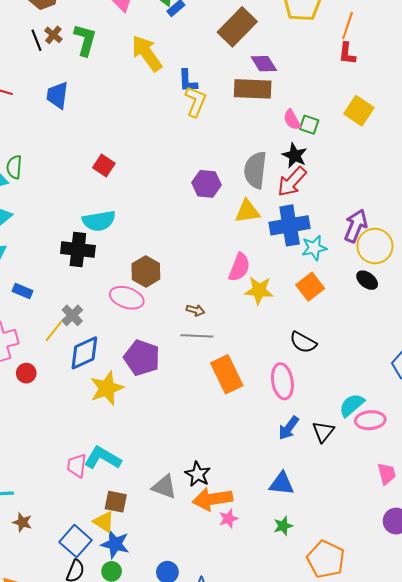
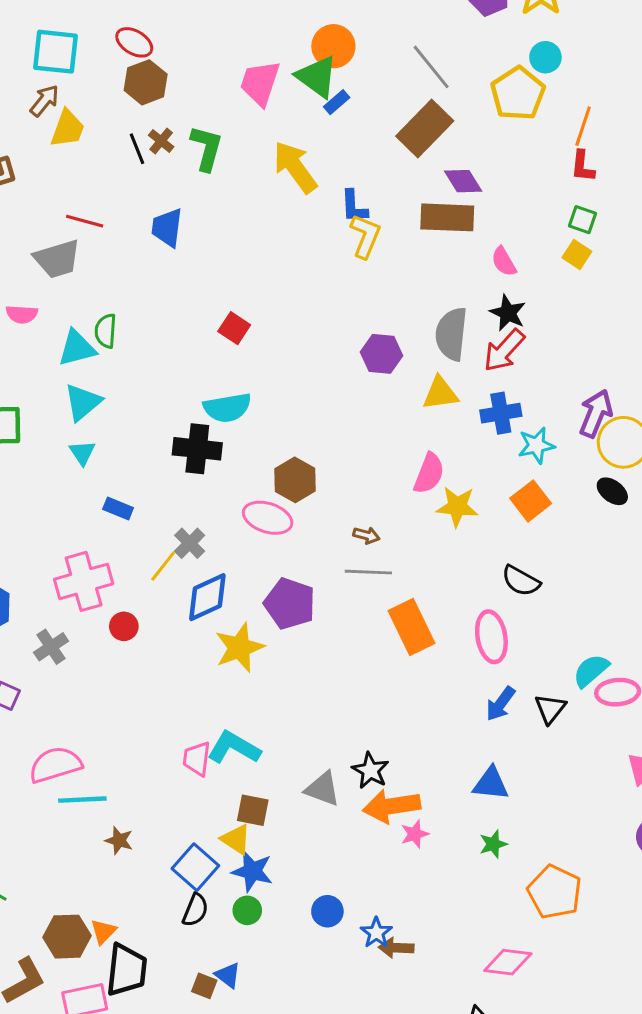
yellow square: (359, 111) -> (577, 254), moved, size x0.7
green square: (309, 125) -> (583, 220), moved
blue cross: (290, 225) -> (501, 413), size x0.7

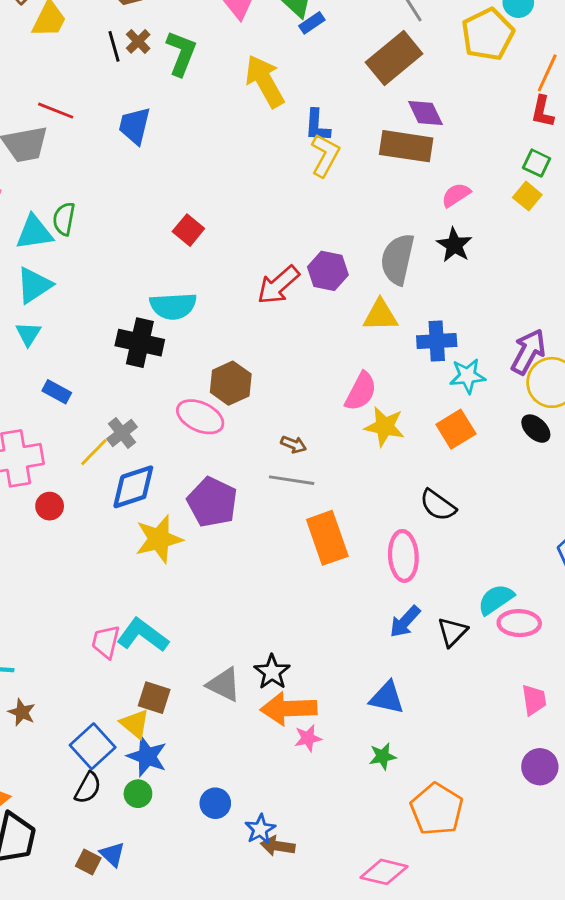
pink semicircle: (504, 262) -> (456, 195), turned 80
red arrow: (504, 350) -> (278, 285), moved

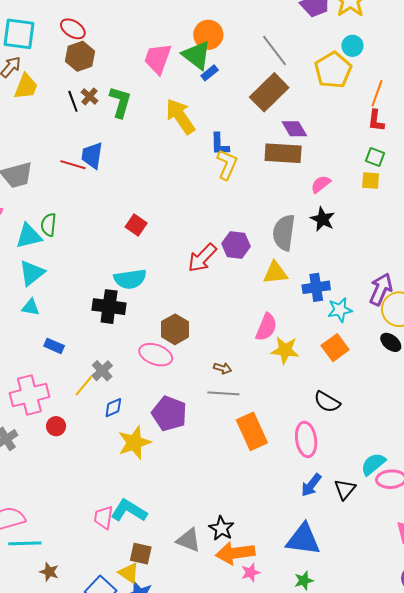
red line: (56, 111) -> (73, 165), moved
yellow square: (527, 196) -> (371, 181), turned -30
cyan triangle: (28, 334) -> (31, 307), turned -48
blue diamond: (133, 487) -> (113, 408), size x0.6
blue triangle: (387, 698) -> (303, 539), size x1.4

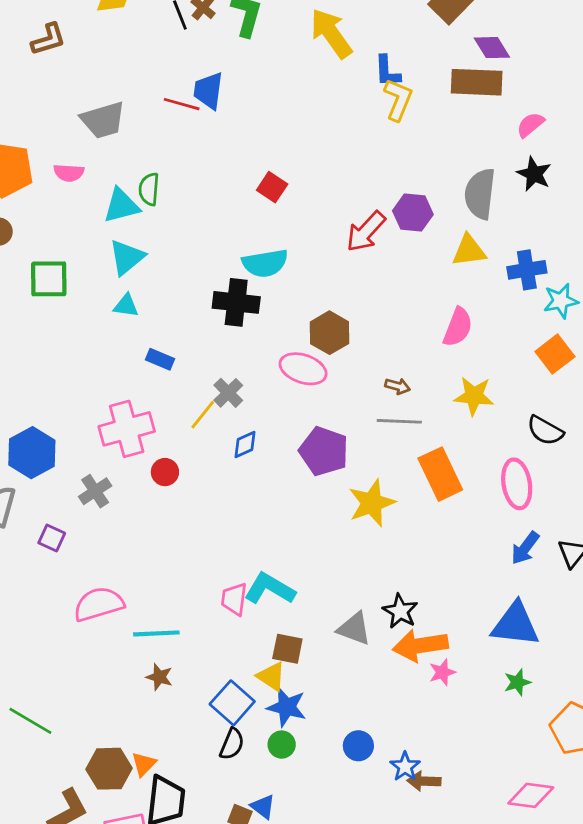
yellow star: (285, 350) -> (474, 396), moved
yellow star: (134, 443) -> (372, 503), moved
cyan line: (25, 543) -> (156, 633), moved

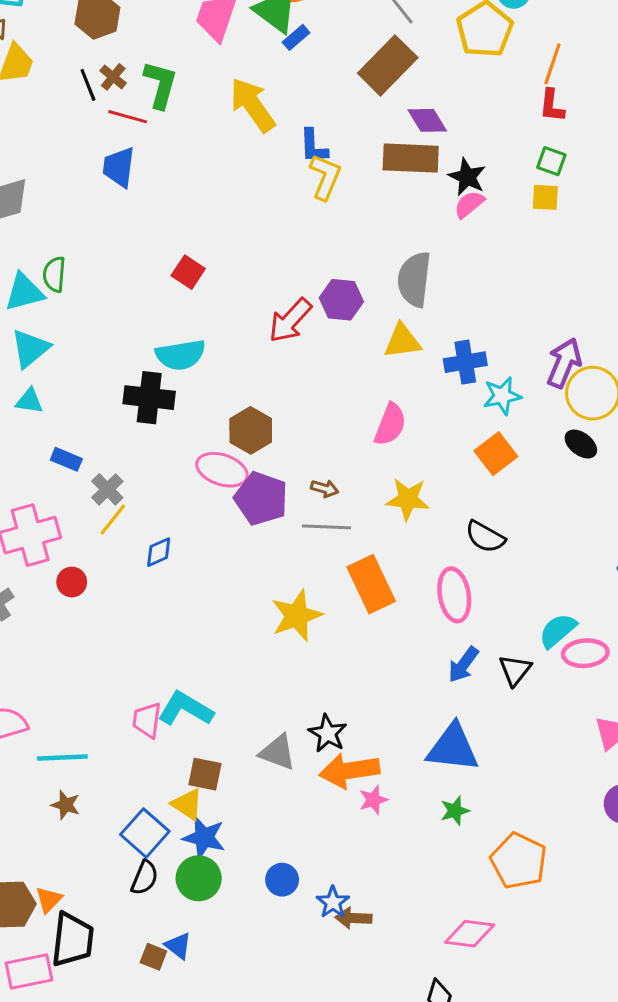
red line: (182, 104) -> (128, 117), moved
black star: (534, 174) -> (467, 177), moved
gray cross: (228, 393) -> (107, 489), moved
purple pentagon: (324, 451) -> (261, 498), moved
green circle: (282, 745) -> (199, 878), size x1.5

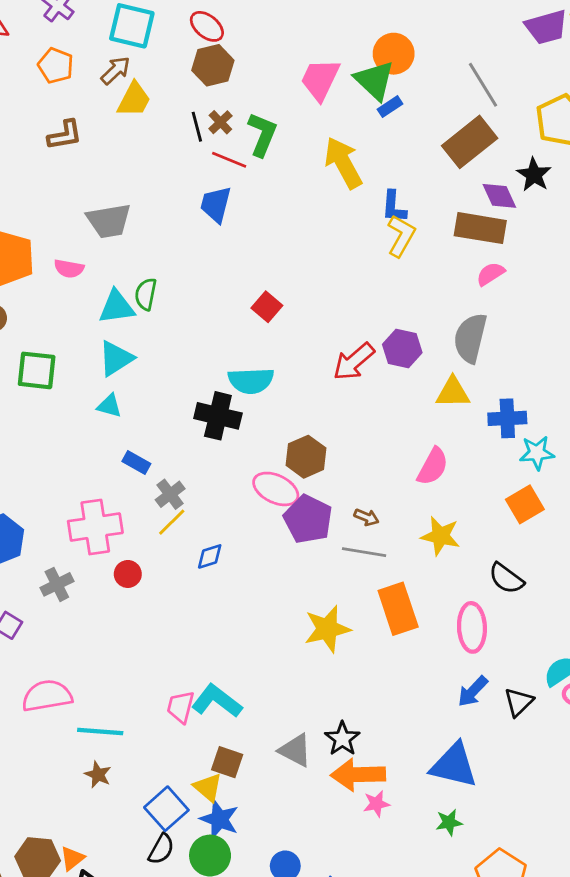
black star: (467, 177) -> (534, 175), moved
pink semicircle: (469, 204) -> (491, 274), moved

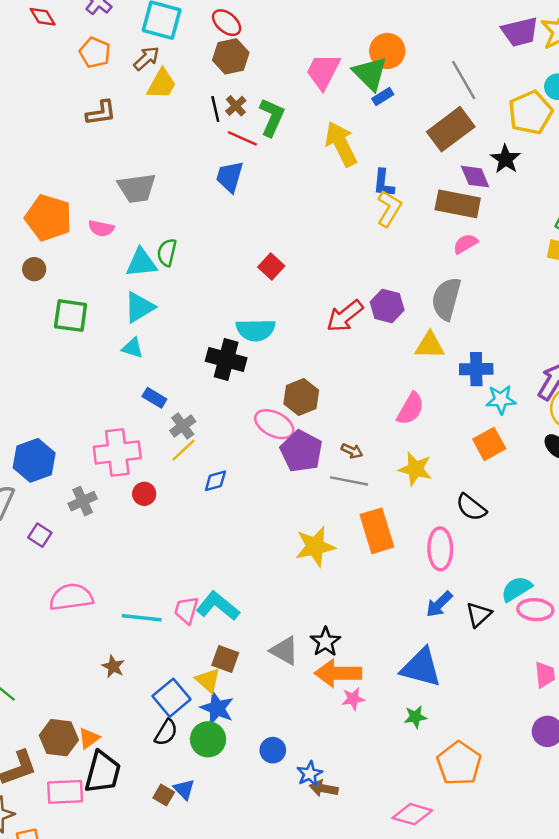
cyan line: (100, 731) -> (142, 618), moved

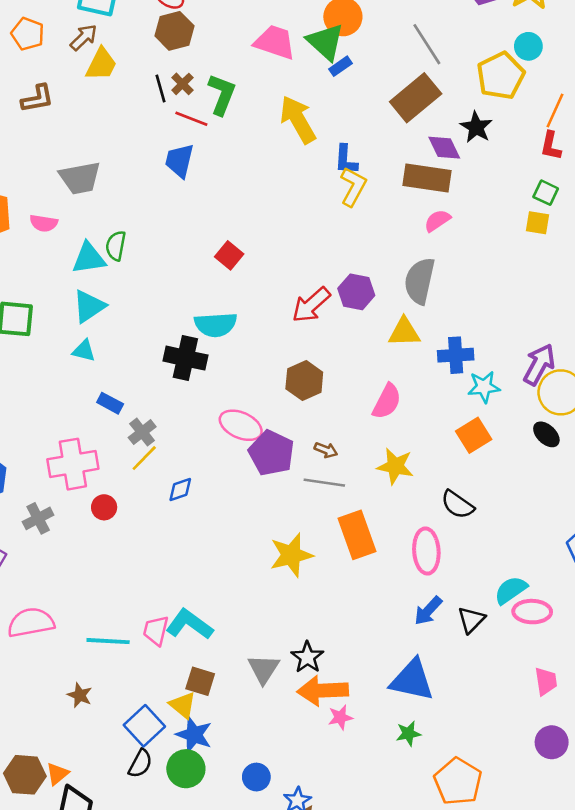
pink trapezoid: (323, 71) -> (275, 42), turned 84
brown hexagon: (301, 397) -> (304, 380), moved
gray triangle: (284, 651) -> (264, 669), turned 36

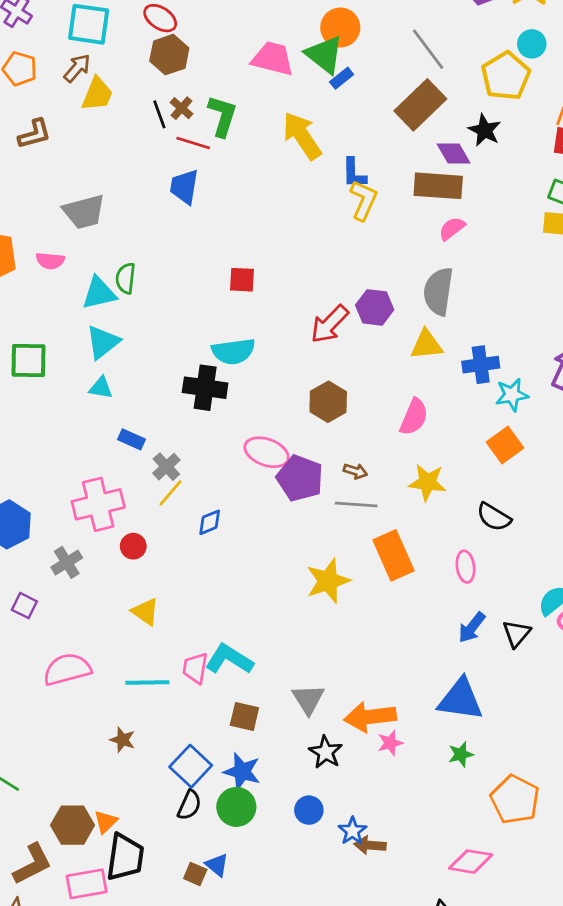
red square: (229, 255) -> (242, 280), turned -32
pink ellipse: (426, 551) -> (466, 567), size x0.7
black star: (307, 657) -> (326, 752), moved
yellow triangle: (183, 705) -> (145, 612), moved

